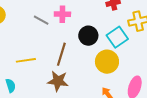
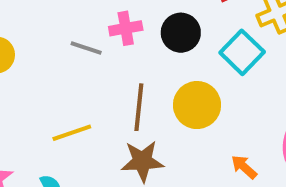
black circle: (88, 36) -> (181, 33), moved
yellow circle: (107, 62) -> (197, 105), moved

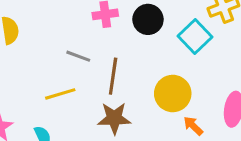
gray line: (86, 48) -> (78, 56), moved
yellow circle: (197, 105) -> (173, 94), moved

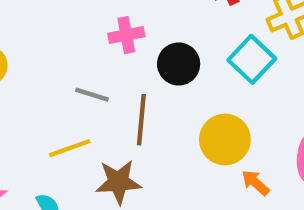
black circle: (148, 19) -> (179, 64), moved
brown star: (114, 118) -> (118, 182), moved

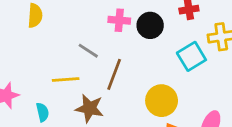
black circle: (179, 64) -> (150, 25), moved

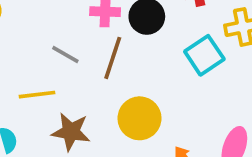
brown line: (114, 74) -> (113, 58), moved
yellow circle: (162, 101) -> (139, 118), moved

